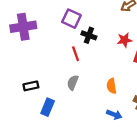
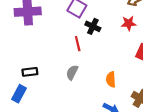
red star: (125, 40) -> (129, 23), moved
blue rectangle: (48, 107) -> (19, 94), moved

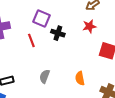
red line: (78, 44) -> (31, 40), moved

